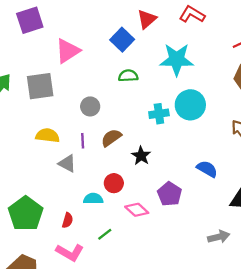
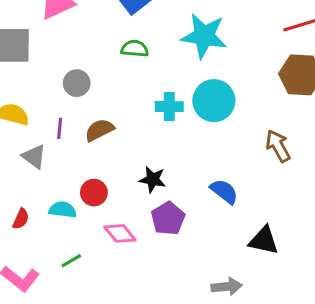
black star: (141, 156) -> (153, 179), moved, turned -30
red semicircle: (68, 220) -> (21, 219), moved

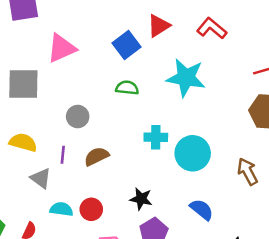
cyan circle: (214, 101) -> (193, 153), moved
cyan semicircle: (63, 210) -> (61, 209), moved

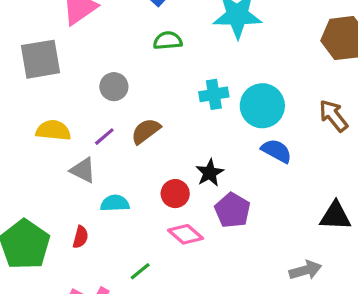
purple line: (63, 155) -> (104, 137), turned 54
black star: (141, 199) -> (210, 173), turned -30
red circle: (91, 209) -> (175, 194), moved
blue semicircle: (202, 210) -> (276, 151), moved

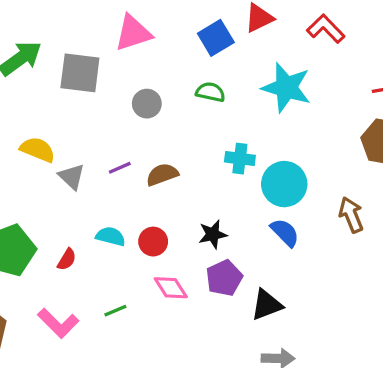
gray circle: (114, 87) -> (147, 104), moved
yellow semicircle: (53, 130) -> (38, 150), moved
gray triangle: (83, 170) -> (72, 177), moved
red circle: (175, 194) -> (153, 242), moved
black triangle: (335, 216) -> (267, 305), moved, turned -40

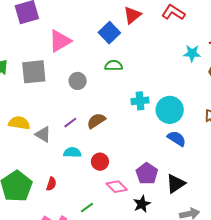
cyan star: (286, 88) -> (192, 53), moved, size x0.6
black star: (213, 234) -> (142, 204), moved
cyan semicircle: (111, 236) -> (72, 152), moved

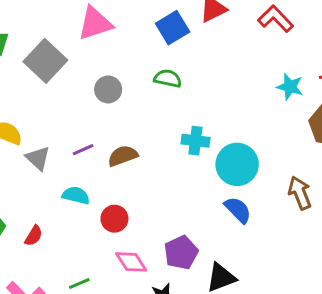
gray square: (34, 72) -> (45, 61), turned 36

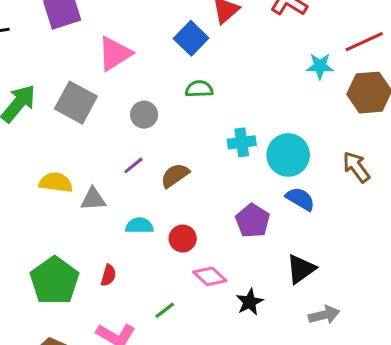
purple line: (83, 150) -> (133, 165), moved
gray triangle: (38, 158) -> (93, 199), turned -32
purple pentagon: (181, 253) -> (253, 221), moved

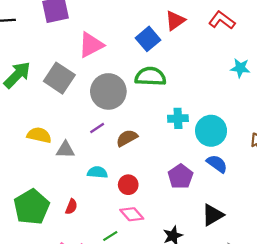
green semicircle: (199, 89) -> (150, 76), size x1.5
gray circle: (144, 115) -> (108, 91), size x1.8
pink diamond: (210, 276) -> (132, 214), moved

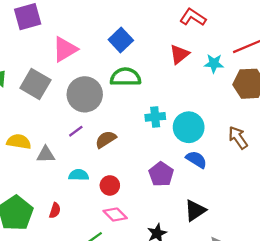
red triangle: (175, 21) -> (179, 54), moved

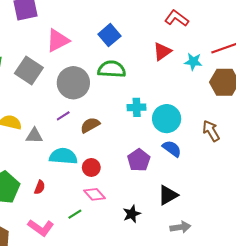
cyan semicircle: (79, 175) -> (63, 156), size x1.5

